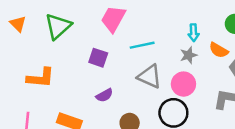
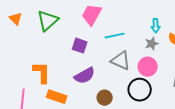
orange L-shape: (41, 78) -> (42, 73), moved, turned -95
purple semicircle: (104, 95) -> (85, 76), size x1.5

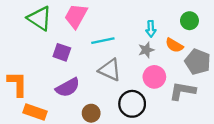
green triangle: (48, 21) -> (40, 18), moved, turned -45
pink circle: (148, 67) -> (154, 77), moved

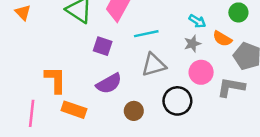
cyan arrow: (151, 29) -> (197, 21), turned -56
gray triangle: (110, 70) -> (154, 65), turned -40

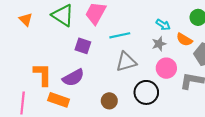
orange triangle: (23, 12) -> (26, 19), moved
purple semicircle: (109, 83) -> (73, 78), moved

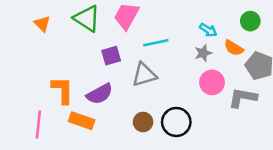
purple square: (83, 46) -> (111, 56), turned -35
gray triangle: (126, 62) -> (144, 75), moved
black circle: (146, 92) -> (176, 122), moved

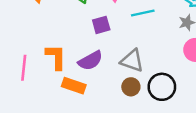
gray triangle: (144, 75) -> (132, 61), moved, turned 35
pink line: (38, 125) -> (24, 68), moved

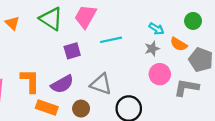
brown circle: (131, 87) -> (81, 109), moved

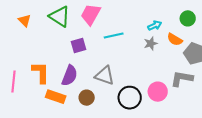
cyan arrow: (156, 29) -> (155, 25), turned -56
pink circle: (160, 74) -> (158, 92), moved
purple semicircle: (62, 84) -> (70, 76), turned -40

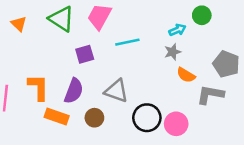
green circle: (188, 18) -> (202, 15), moved
orange semicircle: (175, 39) -> (186, 75), moved
pink circle: (158, 92) -> (176, 124), moved

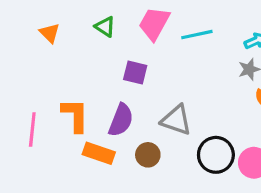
green triangle: (62, 19) -> (105, 27), size x0.6
cyan line: (127, 42) -> (197, 35), moved
purple square: (85, 54) -> (135, 73), turned 30

